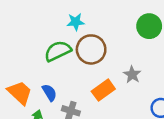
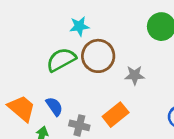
gray star: (132, 75) -> (135, 75), moved, turned -30
orange rectangle: (103, 90) -> (116, 115), moved

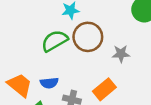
blue semicircle: (54, 106) -> (49, 83), turned 120

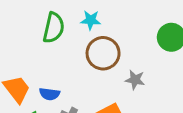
green semicircle: (55, 41) -> (54, 28), moved, turned 120

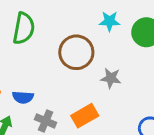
cyan star: (91, 20) -> (110, 21), moved

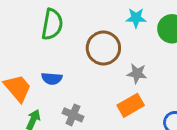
blue semicircle: (23, 97) -> (52, 78), moved
orange rectangle: (85, 116) -> (131, 105), moved

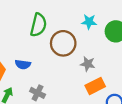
green semicircle: (52, 24) -> (38, 25), moved
orange rectangle: (131, 105) -> (95, 86), moved

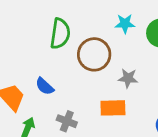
blue semicircle: (23, 64) -> (45, 86), turned 40
orange rectangle: (95, 86) -> (113, 108), moved, turned 30

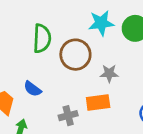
cyan star: (125, 24) -> (101, 23), size x1.4
gray cross: (67, 121) -> (68, 116), moved, turned -30

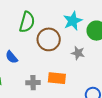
cyan star: (101, 23) -> (73, 21), turned -30
gray star: (109, 73) -> (78, 53), moved

